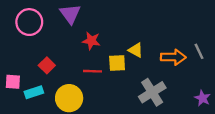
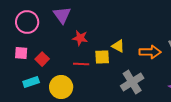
pink square: (13, 82) -> (21, 53), moved

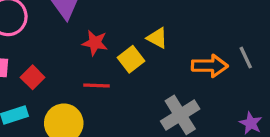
yellow triangle: (118, 46) -> (157, 38), moved
yellow square: (102, 57) -> (131, 59), moved, turned -35

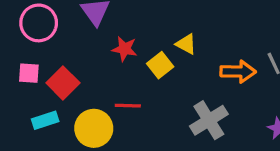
red square: (33, 77) -> (63, 83), size x1.4
red line: (97, 85) -> (128, 106), moved

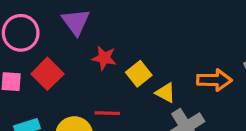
yellow triangle: (186, 44) -> (166, 93), moved
red square: (63, 83) -> (47, 74), moved

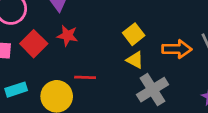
red star: (104, 58) -> (67, 36), moved
yellow square: (139, 74) -> (134, 34), moved

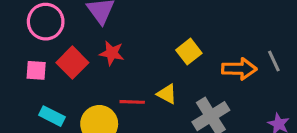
yellow triangle: (135, 60) -> (167, 94), moved
cyan rectangle: (16, 90) -> (52, 116), turned 45

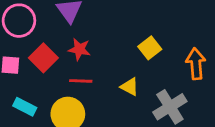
orange arrow: (239, 69) -> (196, 64), turned -96
red line: (132, 102) -> (81, 81), moved

